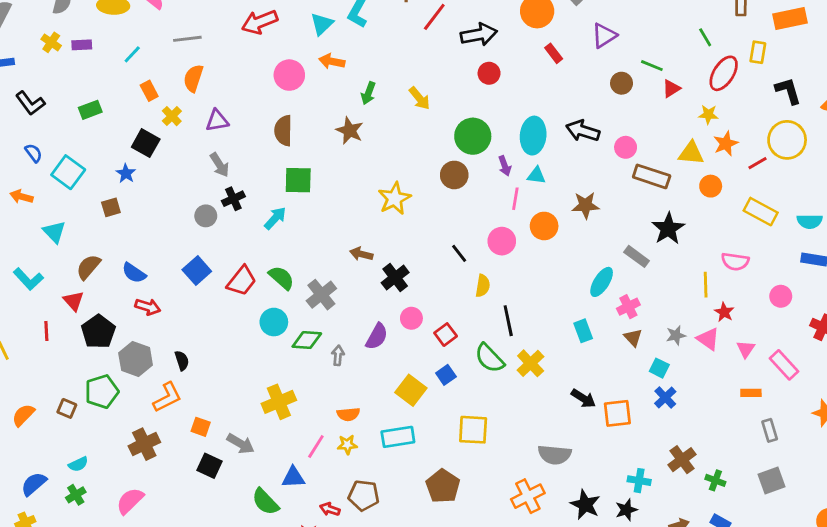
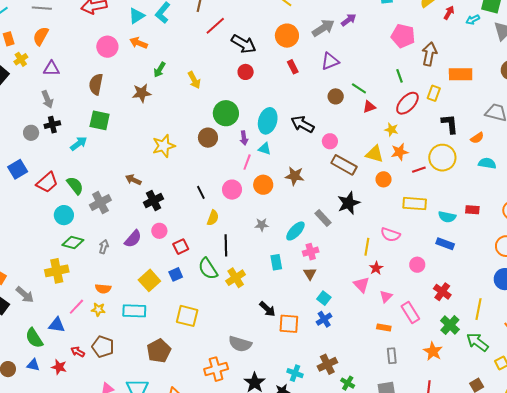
black arrow: (479, 35) -> (244, 44), turned 30
brown star: (350, 131) -> (142, 93), turned 30
yellow rectangle: (761, 212) -> (415, 204), turned -35
gray star: (676, 335) -> (262, 225), moved
green diamond: (307, 340) -> (73, 242), moved

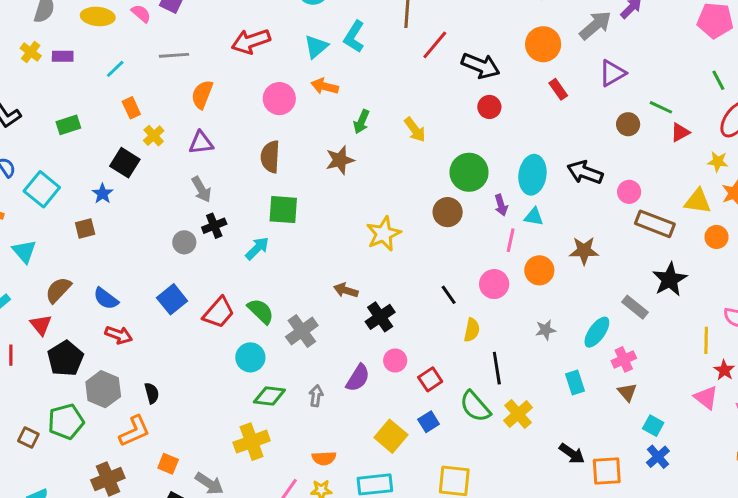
orange semicircle: (41, 36) -> (202, 94), moved

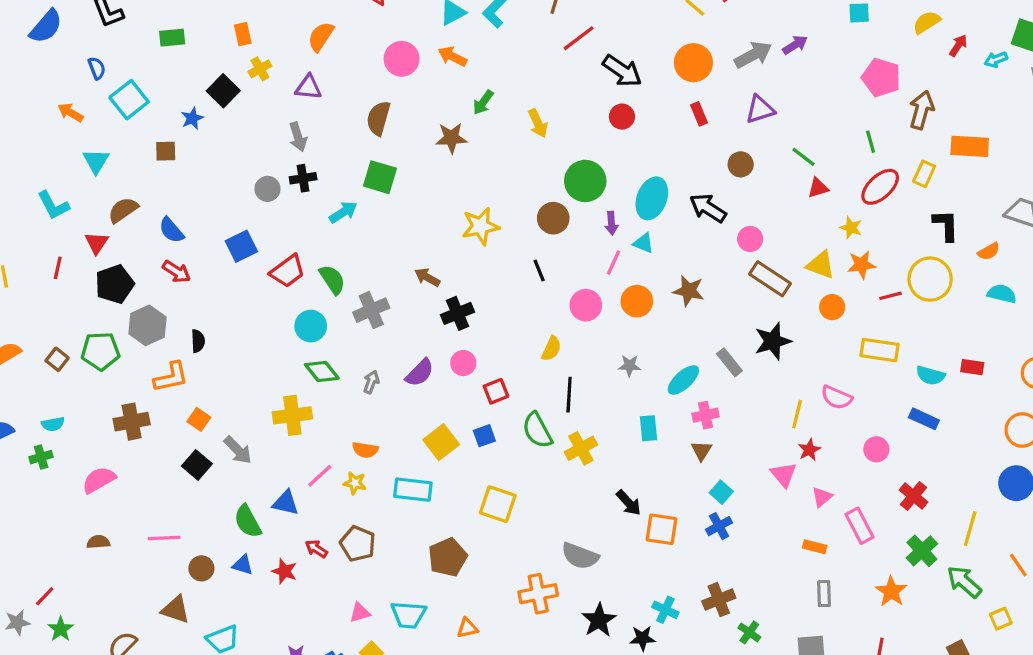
brown circle: (628, 124) -> (741, 164), moved
black line: (449, 295) -> (539, 270), moved
green diamond: (269, 396) -> (322, 371), turned 32

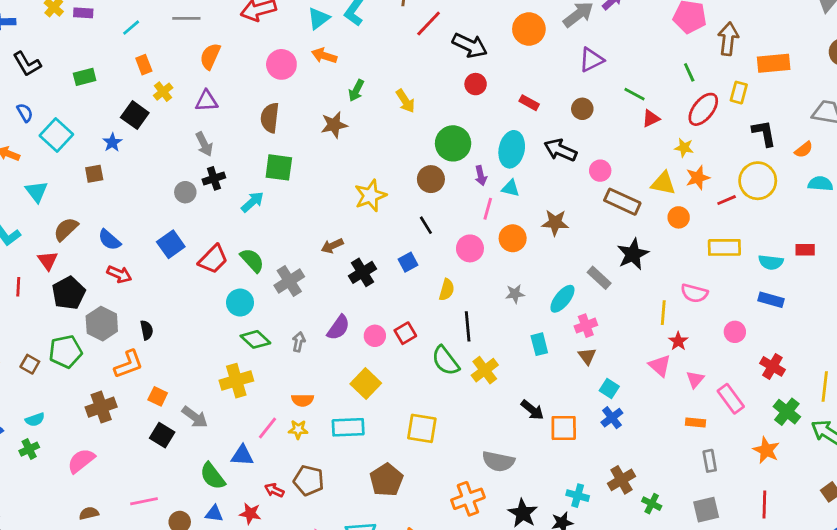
red rectangle: (699, 114) -> (529, 103), moved, turned -30
brown arrow: (427, 277) -> (332, 246), turned -45
pink circle: (463, 363) -> (375, 336), moved
blue square: (484, 436) -> (408, 262), moved

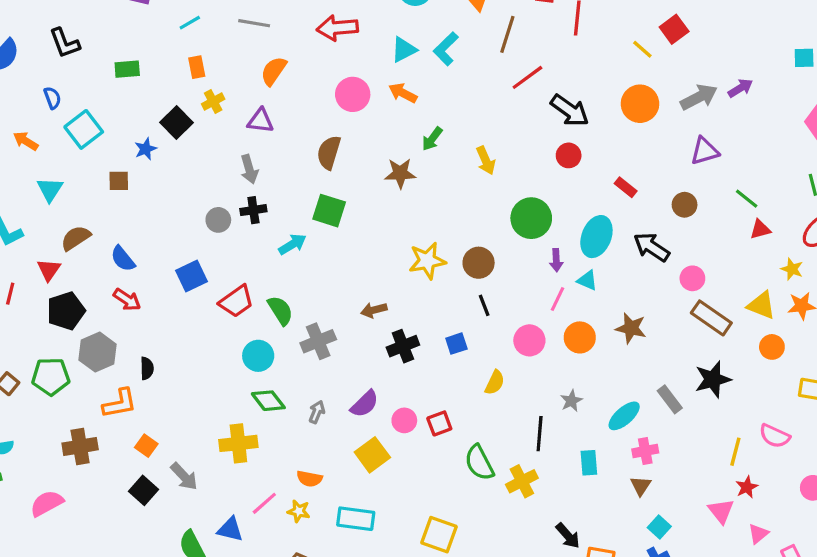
brown circle: (431, 179) -> (479, 263), moved
gray star: (515, 294) -> (571, 401), turned -30
black line: (468, 326) -> (540, 434), moved
yellow square: (366, 383) -> (372, 455), moved

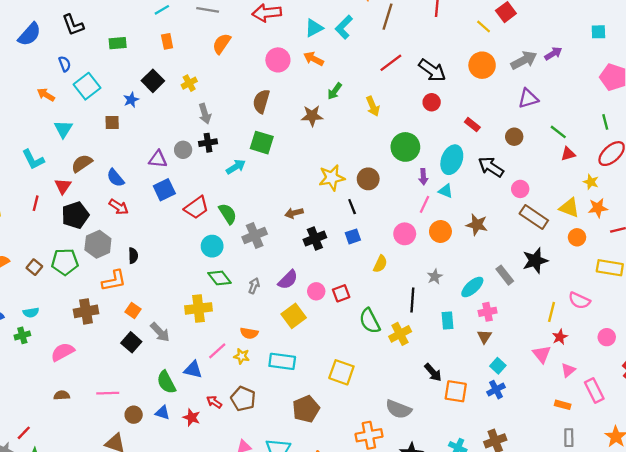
red line: (527, 77) -> (391, 63), moved
yellow cross: (213, 102) -> (189, 83), moved
purple triangle: (261, 121) -> (158, 159), moved
black line: (484, 305) -> (352, 207), moved

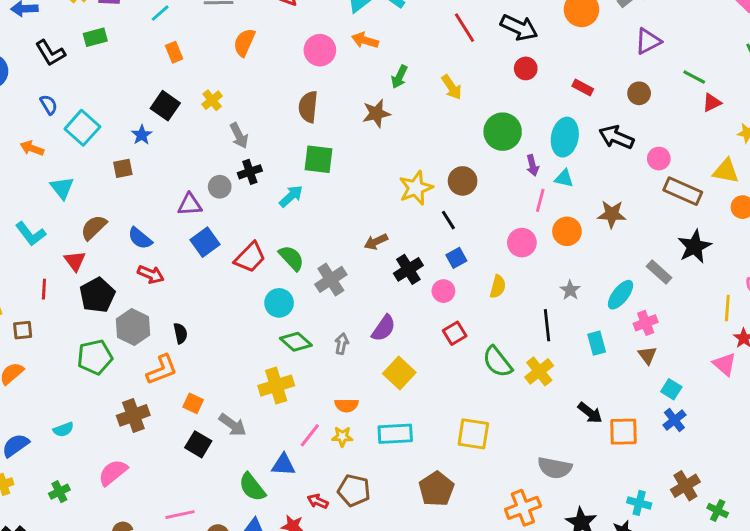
green rectangle: (118, 43) -> (95, 37), moved
red line: (391, 63) -> (465, 28), turned -75
brown square: (34, 267) -> (23, 330), moved, turned -35
pink circle: (316, 291) -> (443, 291), moved
green cross: (22, 335) -> (59, 492), moved

